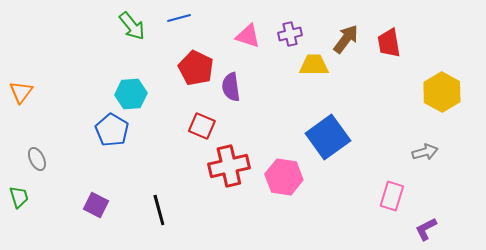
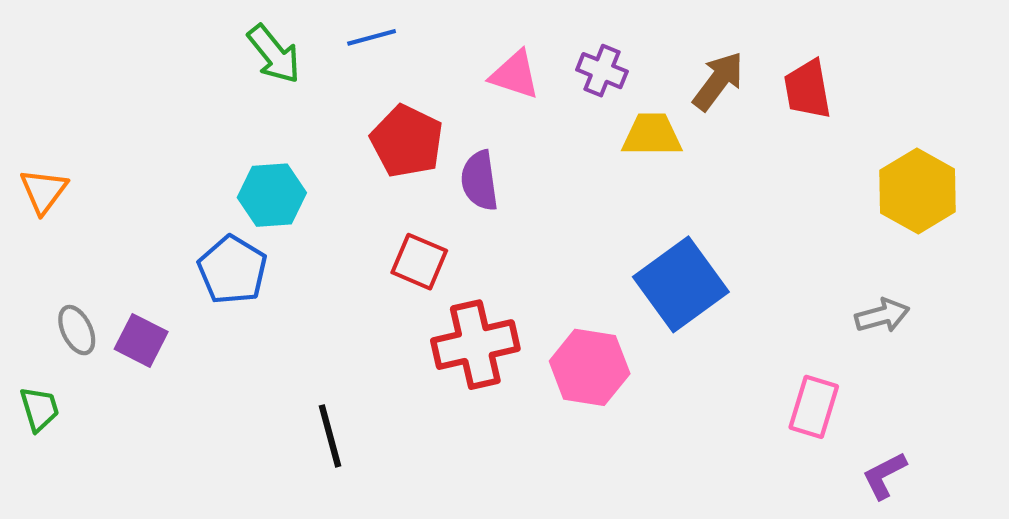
purple cross: (290, 34) -> (602, 71), turned 35
purple square: (96, 205) -> (141, 340), moved

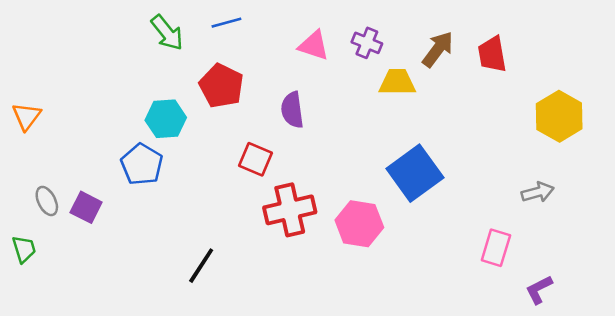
red pentagon: (407, 141) -> (221, 86), moved
black line: (330, 436) -> (201, 266), turned 48

